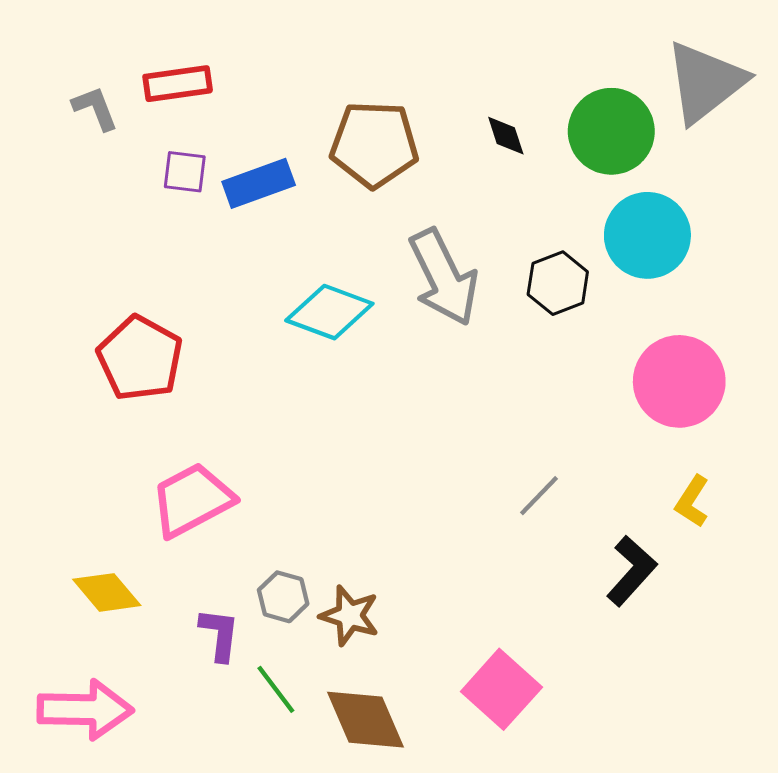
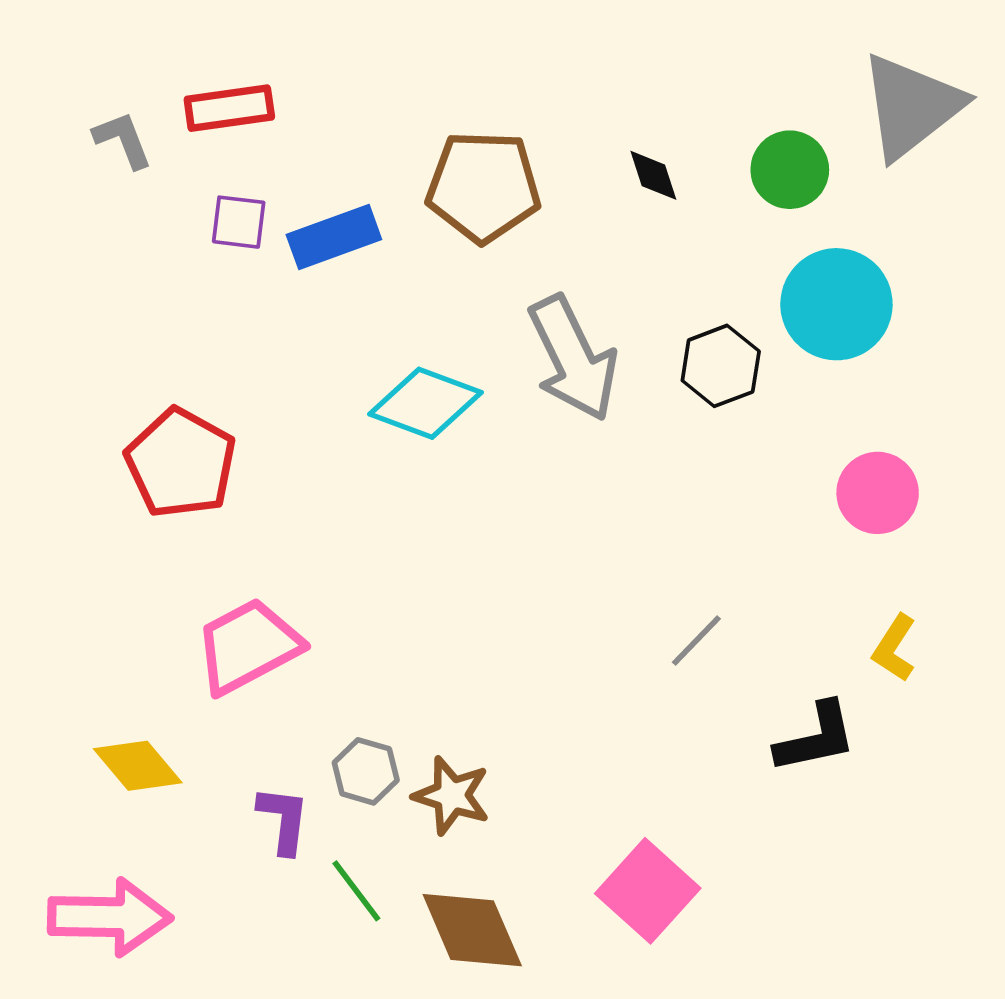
green circle: (611, 131) -> (790, 170), size x0.7
pink circle: (679, 381) -> (878, 493), size x0.7
black L-shape: (632, 571) -> (816, 738), turned 36

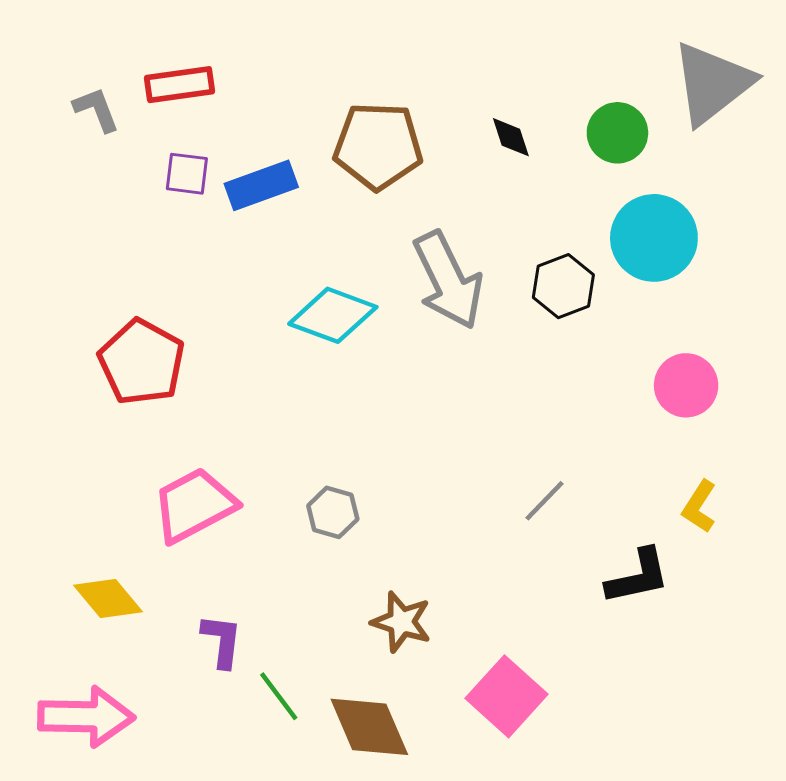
gray hexagon: (366, 771) -> (333, 512), moved
brown star: (452, 796) -> (401, 622), moved

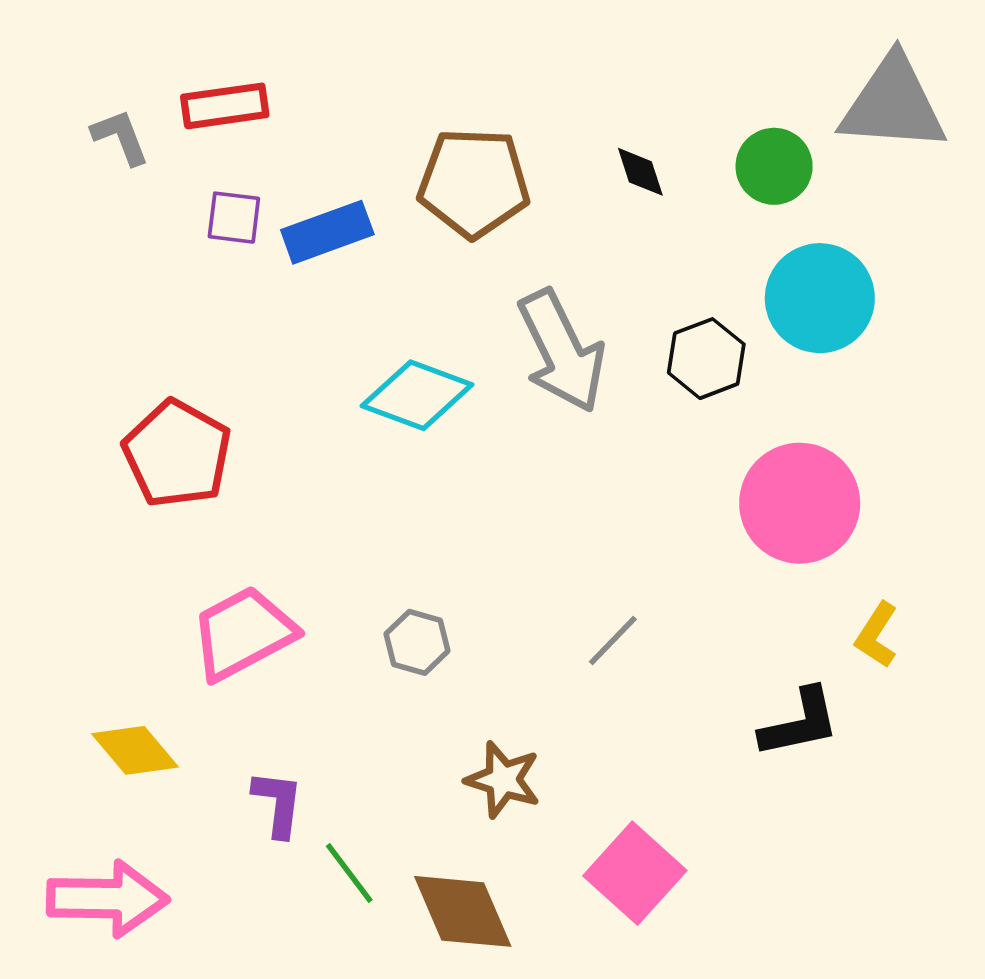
gray triangle: (712, 83) -> (893, 104), turned 42
pink circle: (686, 385) -> (800, 503), moved, size x1.5
gray line: (544, 501) -> (613, 641), moved

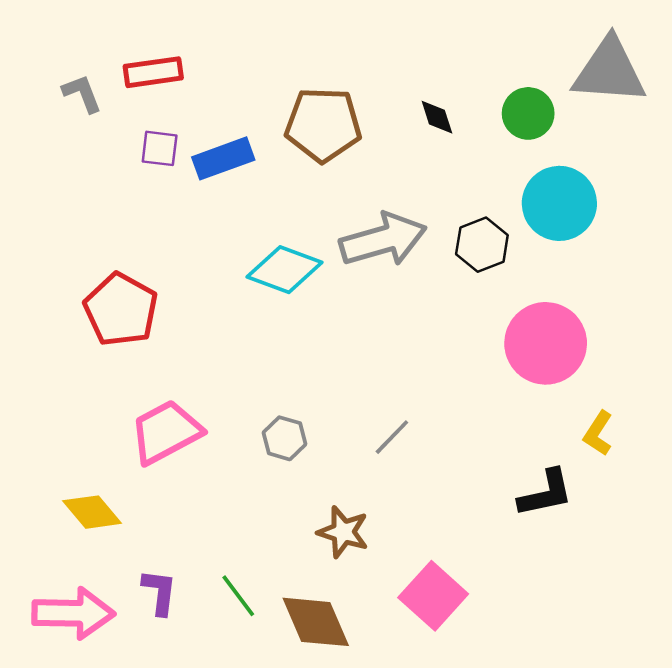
gray arrow: (562, 351) -> (383, 240), turned -80
gray line: (613, 641) -> (392, 437), moved
purple L-shape: (278, 803) -> (160, 592), moved

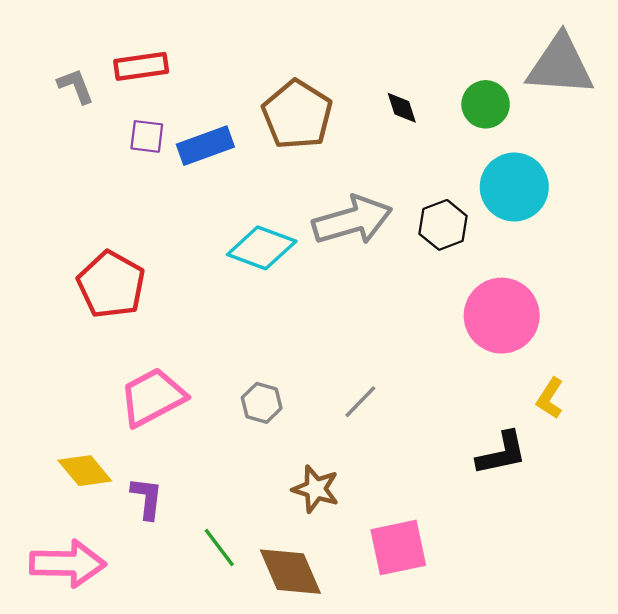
brown pentagon: (323, 125) -> (297, 115), turned 30
purple L-shape: (160, 592) -> (147, 498), moved
pink square: (433, 596) -> (398, 548), turned 36

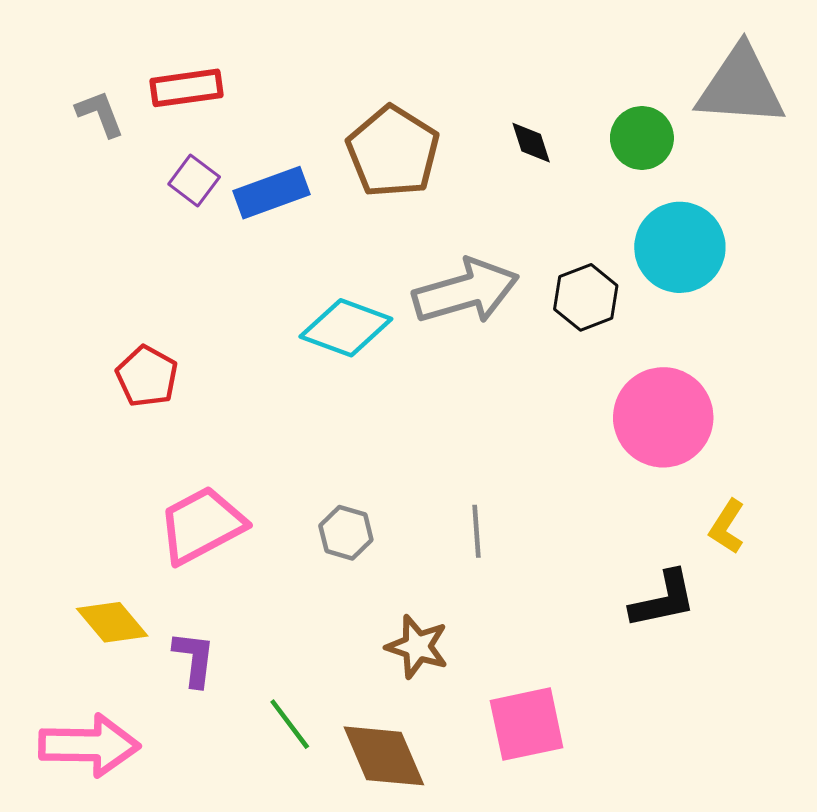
purple square: (147, 136) -> (194, 181), turned 30
red pentagon: (111, 285) -> (147, 376), size x0.7
gray line: (360, 402) -> (476, 531), turned -48

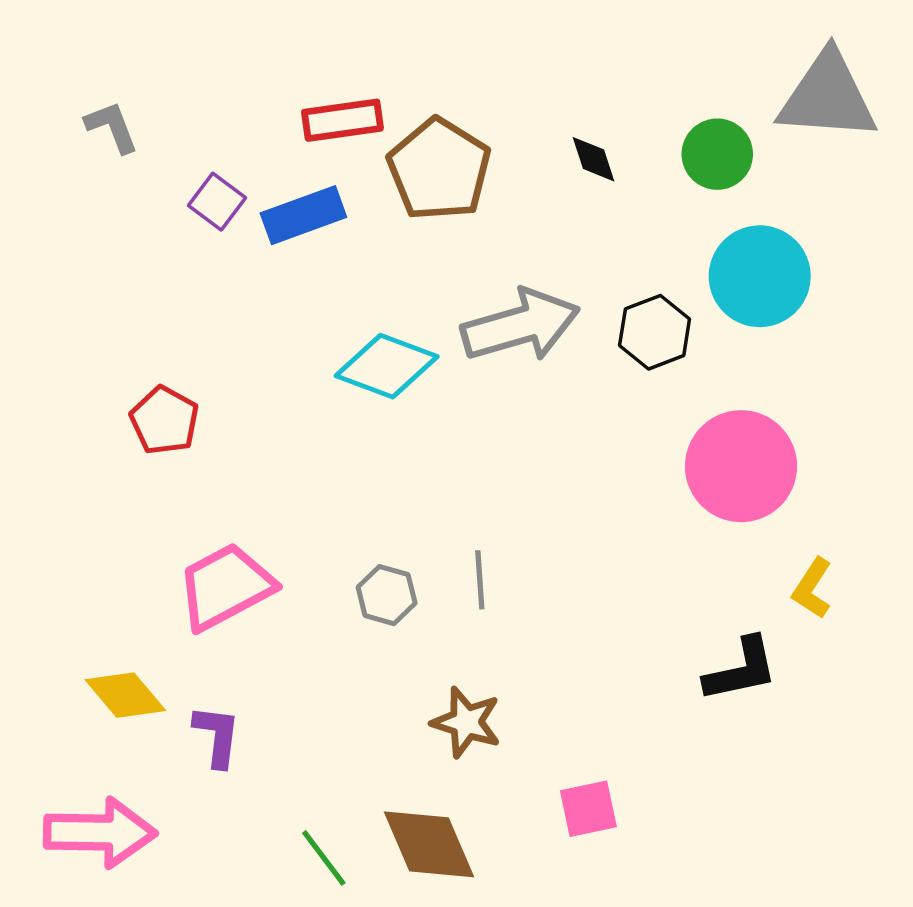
red rectangle: (186, 88) -> (342, 120), moved
gray line: (476, 531) -> (480, 580), moved
green line: (290, 724) -> (324, 858), moved
pink square: (527, 724) -> (588, 809), size x0.7

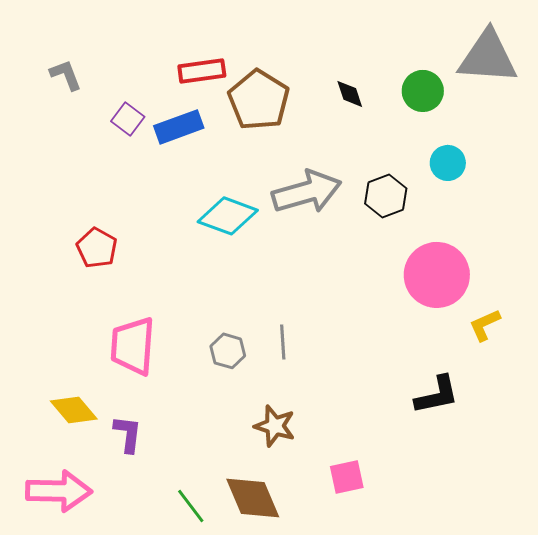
cyan circle: (760, 276) -> (448, 163), size x0.6
pink trapezoid: (225, 587) -> (133, 346), turned -58
yellow L-shape: (812, 588) -> (485, 325), moved, turned 33

